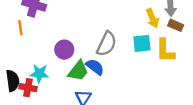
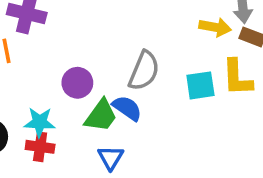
yellow arrow: (152, 18) -> (215, 27), turned -54
cyan square: (142, 43) -> (200, 85), moved
red cross: (28, 88) -> (40, 147), moved

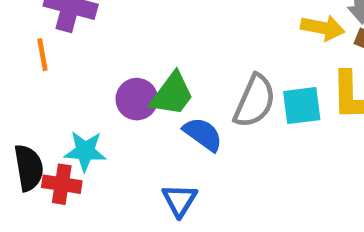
gray semicircle: (144, 71) -> (255, 101), moved
green trapezoid: (101, 116) -> (172, 94), moved
red cross: (40, 147) -> (62, 184), moved

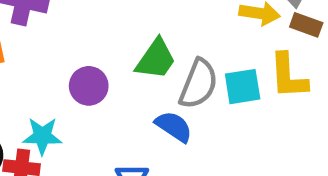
green trapezoid: (172, 94) -> (156, 59), moved
blue semicircle: (203, 134) -> (174, 127), moved

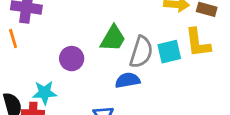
blue semicircle: (174, 127) -> (128, 80), turned -40

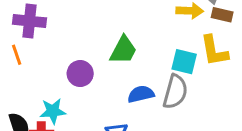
gray semicircle: (141, 52) -> (175, 92), moved
cyan square: (169, 52) -> (184, 62), turned 30

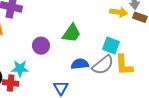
yellow L-shape: (214, 51) -> (124, 65), moved
gray semicircle: (175, 92) -> (103, 65), turned 30

